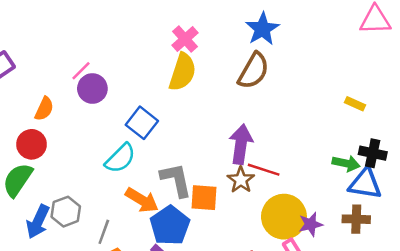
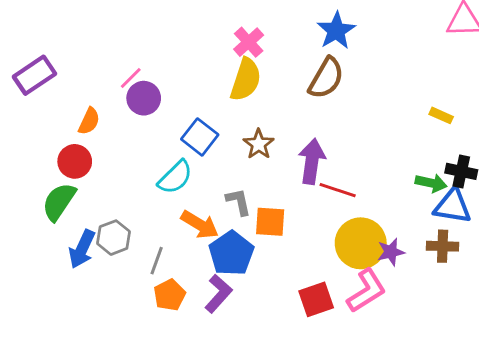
gray L-shape: (176, 180) -> (239, 202), size x0.7
brown star: (241, 180) -> (259, 144), moved

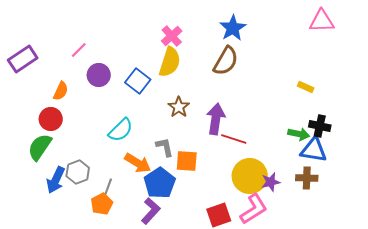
pink line: (131, 78) -> (79, 50), moved
blue square: (200, 137) -> (138, 81), moved
orange pentagon: (170, 295) -> (102, 204), moved

